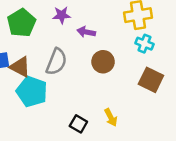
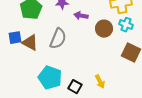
brown circle: (103, 62) -> (104, 29), moved
cyan pentagon: (32, 92) -> (50, 78), moved

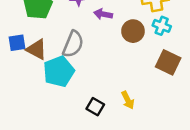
cyan pentagon: (50, 78) -> (59, 71), moved, turned 30

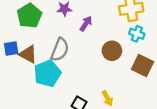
purple arrow: (103, 14) -> (86, 24), turned 112
brown circle: (133, 31) -> (112, 51), moved

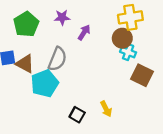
cyan cross: (137, 34) -> (128, 52), moved
brown circle: (112, 51) -> (122, 38), moved

